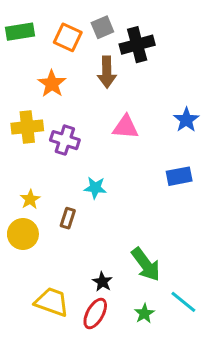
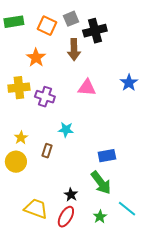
blue rectangle: (179, 176) -> (107, 156), moved

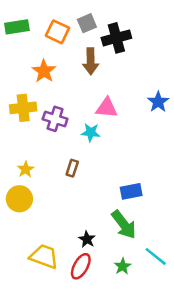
cyan star: (66, 130) -> (91, 132), moved
brown rectangle: (47, 151) -> (72, 168), moved

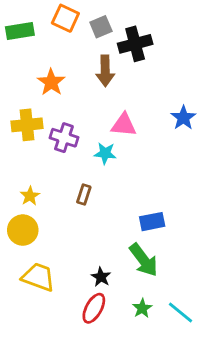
orange square: (57, 32) -> (65, 18), moved
yellow trapezoid: (44, 256) -> (38, 277), moved
cyan line: (156, 256) -> (181, 313), moved

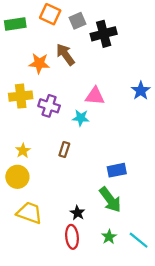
brown arrow: (105, 71) -> (65, 55), moved, turned 145
orange star: (51, 82) -> (39, 63), turned -30
red ellipse: (94, 308) -> (72, 237), turned -35

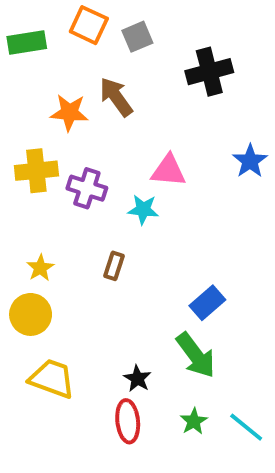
black cross: (104, 34) -> (209, 72), moved
blue rectangle: (117, 170) -> (207, 303), turned -30

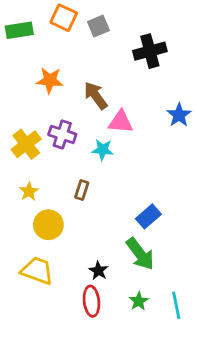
brown arrow: (116, 97) -> (96, 96), moved
yellow cross: (36, 171) -> (26, 144), moved, turned -32
yellow circle: (31, 314) -> (48, 225), moved
cyan line: (246, 427) -> (176, 305), turned 40

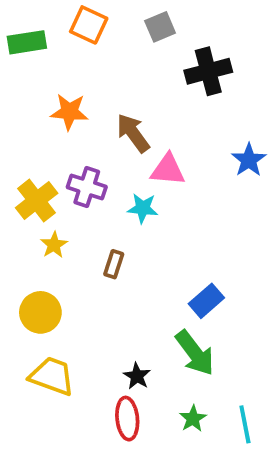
gray square: (98, 26) -> (160, 27), moved
yellow star: (29, 191) -> (54, 245), moved
yellow circle: (48, 225) -> (40, 312), moved

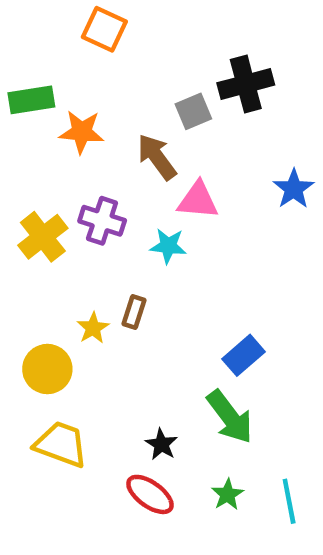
gray square: (160, 27) -> (193, 111), moved
green rectangle: (27, 42) -> (31, 100), moved
yellow star: (54, 245) -> (93, 328), moved
red ellipse: (127, 419) -> (150, 494), turned -48

